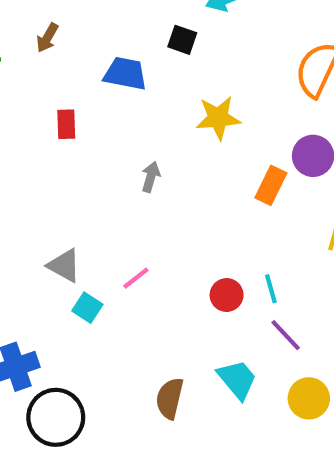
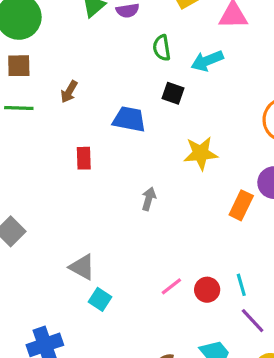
pink line: (136, 278) -> (171, 286), moved

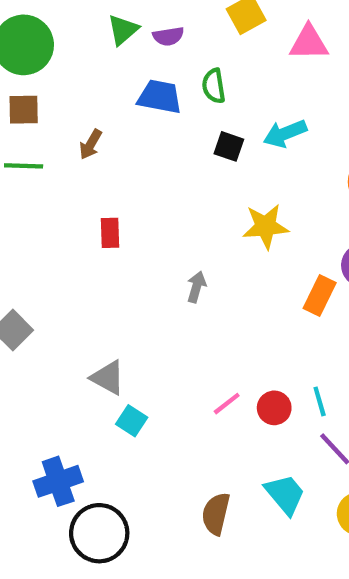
cyan arrow: (207, 61) -> (285, 133), moved
blue trapezoid: (129, 119) -> (160, 97), moved

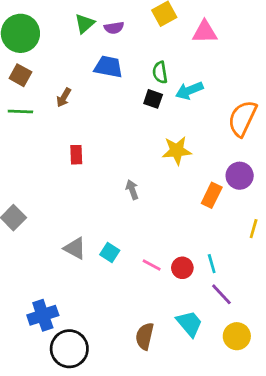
green semicircle: (214, 86) -> (160, 72), moved
brown square: (24, 110) -> (20, 75), turned 30
gray arrow: (196, 287) -> (132, 190), turned -36
pink line: (227, 404) -> (152, 265), turned 66
cyan square: (132, 421) -> (110, 252), moved

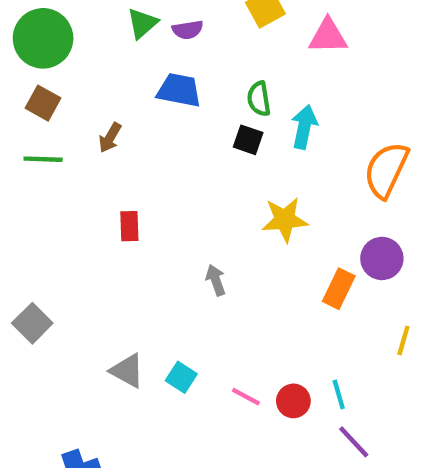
cyan arrow: (189, 91) -> (304, 127), turned 124

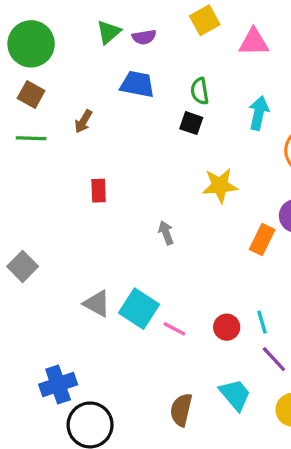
cyan arrow: (304, 127) -> (259, 113), moved
cyan square: (181, 377) -> (139, 309), size x1.6
pink line: (246, 397) -> (174, 329), moved

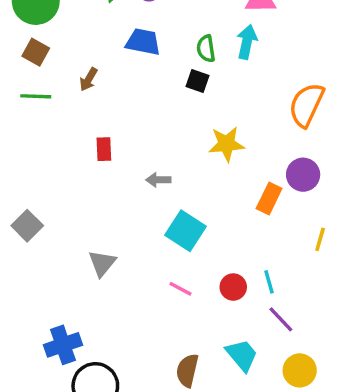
cyan arrow: (259, 113) -> (247, 42), moved
gray arrow: (166, 233) -> (158, 180), moved, turned -70
gray triangle: (97, 304) -> (102, 263), turned 40
cyan square: (139, 309) -> (186, 231), moved

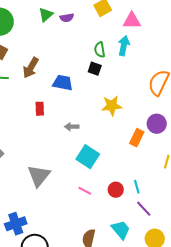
blue trapezoid: (143, 42) -> (63, 83), moved
brown arrow: (89, 79) -> (31, 68), size x1.5
gray triangle: (102, 263) -> (39, 176), size x1.4

